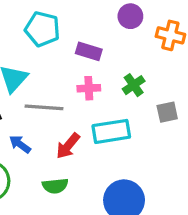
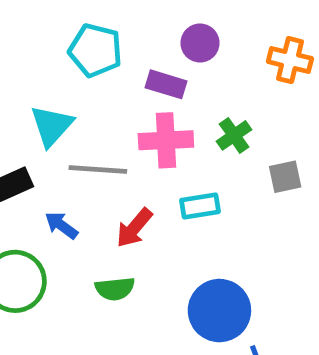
purple circle: (130, 16) -> (200, 43), moved
pink cross: (89, 88) -> (166, 140), size x1.5
cyan rectangle: (111, 131) -> (200, 206), size x0.7

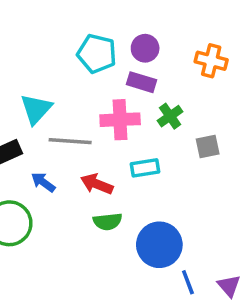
cyan pentagon: (95, 50) -> (97, 54), moved
purple rectangle: (166, 84) -> (141, 82), moved
red arrow: (134, 228) -> (97, 184), turned 72
green semicircle: (115, 289) -> (108, 222), moved

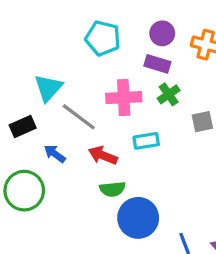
purple circle: (145, 48) -> (162, 33), moved
purple rectangle: (141, 82) -> (157, 64), moved
gray line: (70, 141) -> (79, 117), turned 33
blue circle: (159, 245) -> (138, 218), moved

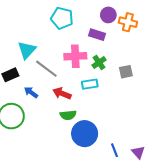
purple circle: (162, 33) -> (108, 15), moved
green cross: (169, 94) -> (99, 62), moved

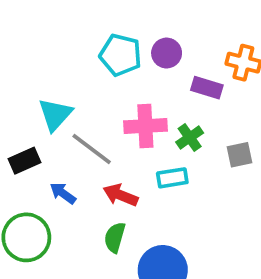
purple circle: (108, 15) -> (167, 53), moved
purple rectangle: (97, 35) -> (207, 88), moved
green semicircle: (68, 115) -> (115, 237), moved, turned 112

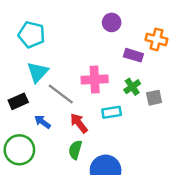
purple circle: (167, 53) -> (112, 22), moved
cyan pentagon: (120, 55) -> (32, 35), moved
green cross: (190, 138) -> (132, 87), moved
red arrow: (120, 195) -> (79, 123), turned 30

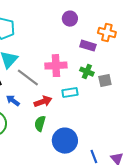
green cross: (132, 87) -> (87, 72), turned -32
red arrow: (79, 123) -> (43, 102), turned 108

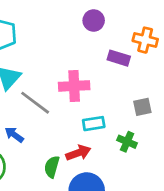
green cross: (87, 72) -> (127, 142), moved
red arrow: (43, 102) -> (78, 153), moved

